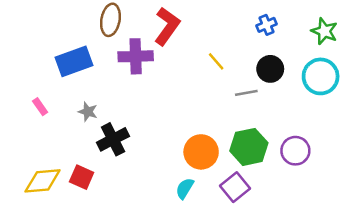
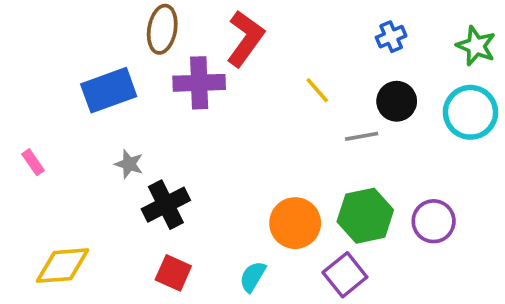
pink rectangle: (40, 107) -> (33, 162), moved
red square: (82, 177) -> (173, 273), moved
cyan semicircle: (185, 188) -> (253, 277), moved

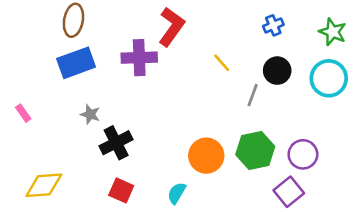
brown ellipse: (162, 29) -> (73, 20), moved
gray line: (362, 136) -> (253, 95), turned -60
purple square: (345, 275) -> (289, 192), moved

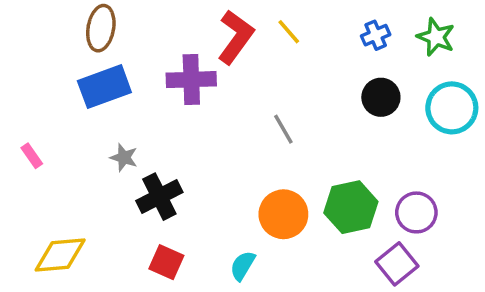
green star: (333, 32) -> (436, 37), moved
yellow line: (222, 63) -> (289, 32), moved
gray line: (253, 95) -> (283, 129), moved, turned -50

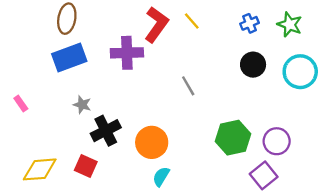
orange circle: (283, 214) -> (152, 142), moved
red square: (166, 262) -> (86, 166), moved

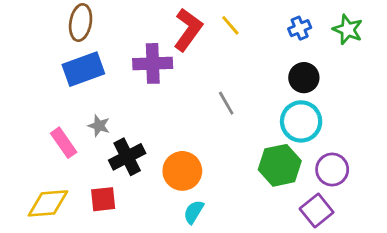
cyan circle: (300, 72) -> (301, 121), moved
pink rectangle: (21, 103) -> (64, 143), moved, size x1.5
red square: (86, 166) -> (103, 199), turned -30

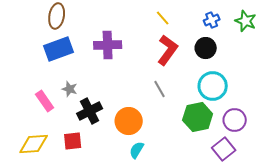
red L-shape: (188, 30) -> (168, 50), moved
black circle: (304, 78) -> (206, 48), moved
gray line: (226, 103) -> (160, 89), moved

